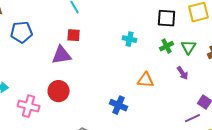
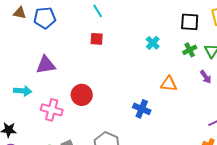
blue pentagon: (22, 32) -> (45, 18), moved
cyan cross: (130, 39) -> (153, 43), turned 32
purple triangle: (62, 55) -> (46, 65), moved

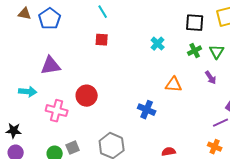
blue pentagon: (45, 18) -> (50, 19), turned -30

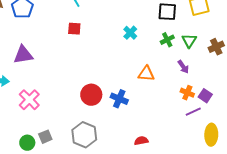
red circle: (87, 96) -> (91, 95), moved
pink cross: (57, 111) -> (29, 100), turned 30
orange cross: (215, 147) -> (187, 93), moved

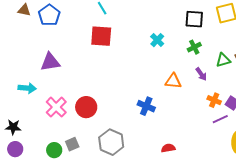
red square: (74, 29) -> (101, 36), size x1.6
green triangle: (189, 41) -> (223, 60), moved, turned 42
purple arrow: (183, 67) -> (201, 74), moved
red circle: (91, 95) -> (86, 107), moved

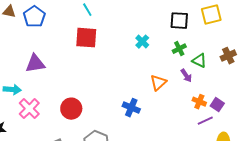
green triangle: (223, 60) -> (199, 61), moved, turned 42
orange triangle: (173, 81) -> (158, 83), turned -48
pink cross: (56, 107) -> (29, 109), moved

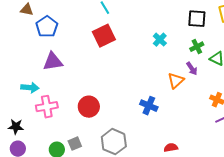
blue pentagon: (34, 17) -> (47, 27), moved
red square: (86, 38) -> (104, 36), turned -30
purple arrow: (186, 76) -> (192, 69), moved
pink cross: (29, 109) -> (47, 107), turned 35

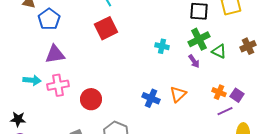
cyan cross: (160, 40) -> (162, 46), moved, turned -32
green cross: (197, 47) -> (199, 39), size x1.5
orange triangle: (176, 81) -> (178, 94), moved
pink cross: (47, 107) -> (58, 85), moved

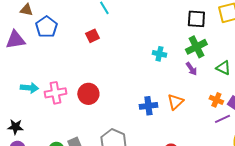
red square: (106, 28) -> (92, 36), moved, size x0.6
green triangle: (219, 51) -> (223, 68), moved
purple triangle: (55, 54) -> (15, 40), moved
blue cross: (151, 98) -> (148, 106), turned -30
red circle: (91, 99) -> (88, 94), moved

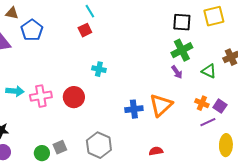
red square: (92, 36) -> (85, 30), moved
cyan cross: (159, 54) -> (99, 69), moved
orange triangle: (175, 102) -> (161, 105), size x1.4

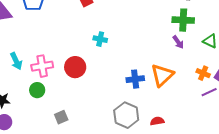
green cross: (182, 50) -> (183, 20), turned 30
cyan arrow: (15, 91) -> (16, 61), turned 60
gray hexagon: (99, 145) -> (126, 115), moved
green circle: (42, 153) -> (37, 90), moved

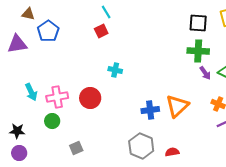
purple arrow: (178, 42) -> (205, 73), moved

